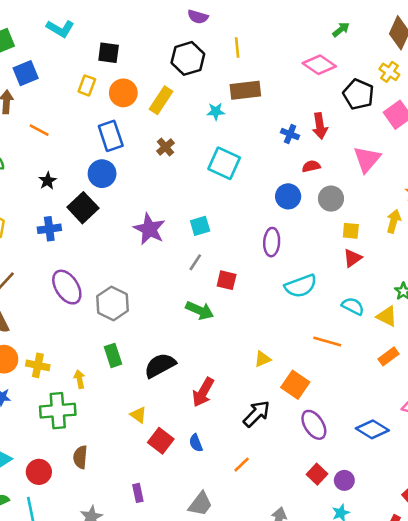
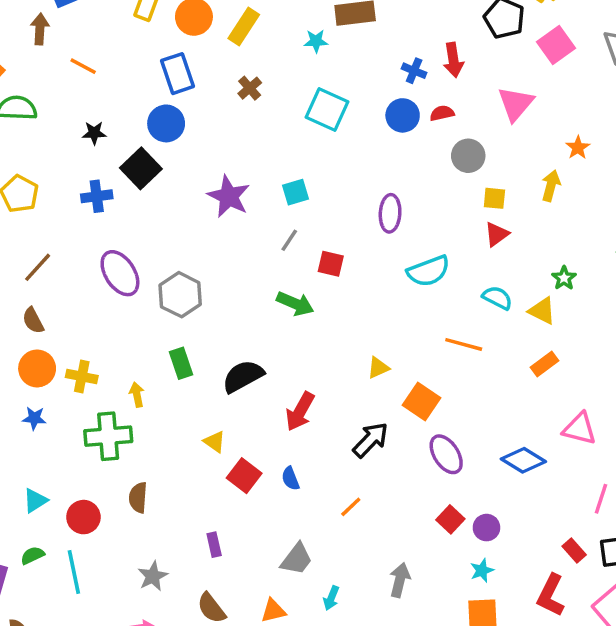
black star: (48, 181) -> (94, 133), turned 30
blue circle: (288, 196) -> (403, 115), moved

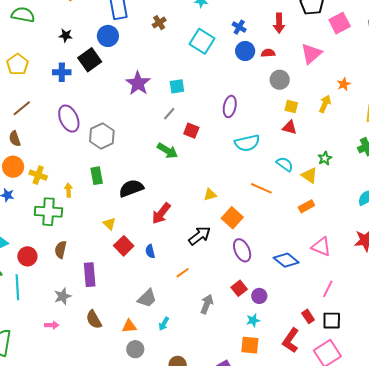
blue cross: (414, 71) -> (239, 27), moved
red triangle: (497, 234) -> (290, 127), turned 42
purple rectangle: (214, 545) -> (90, 275), moved, size x1.6
gray arrow: (400, 580) -> (207, 304), moved

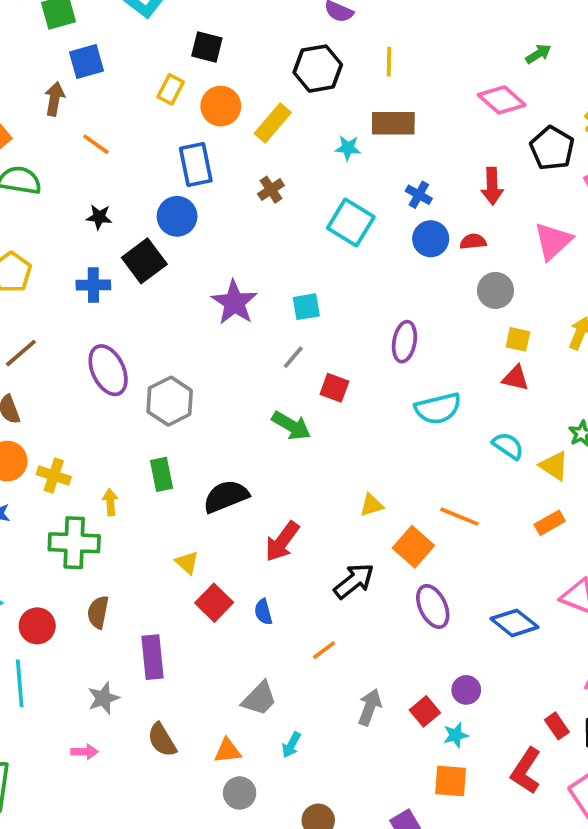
orange line: (261, 188) -> (459, 517), moved
red square: (239, 288) -> (425, 711), moved

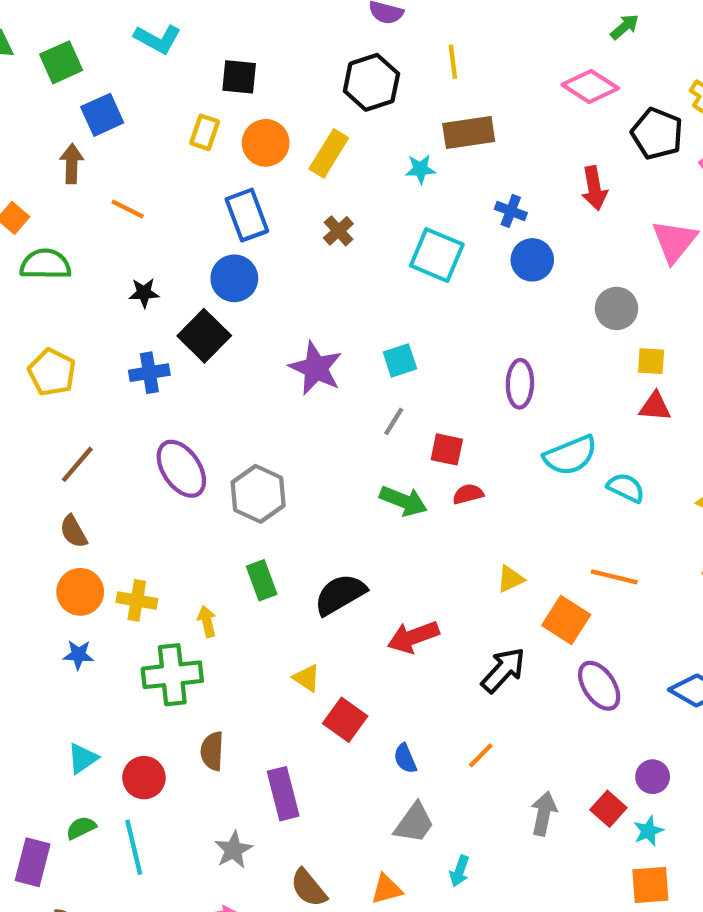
red semicircle: (473, 242) -> (468, 494), moved
cyan semicircle: (508, 446) -> (626, 488), moved
red arrow: (282, 542) -> (413, 637), turned 42
blue semicircle: (263, 612) -> (405, 758), moved

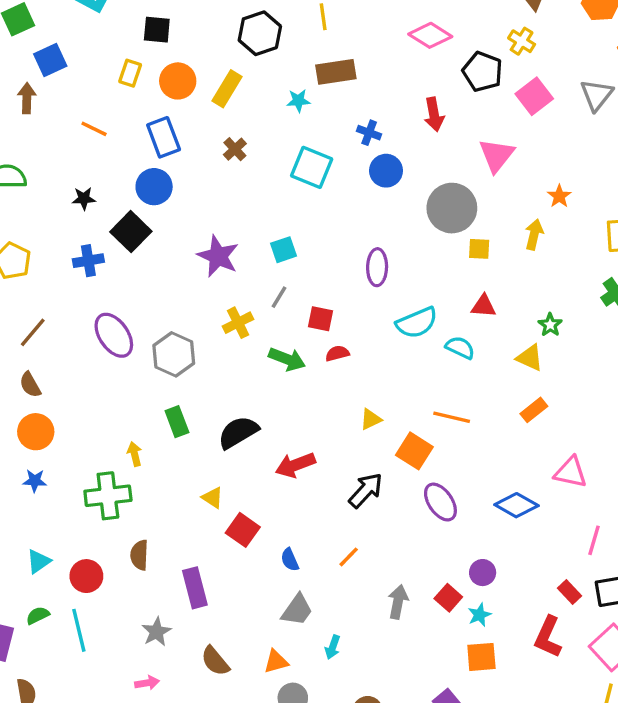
orange line: (128, 209) -> (94, 129), moved
gray circle: (616, 308) -> (452, 208), size x1.5
red triangle: (655, 406) -> (483, 306), moved
yellow cross: (137, 600) -> (238, 323), moved, turned -36

